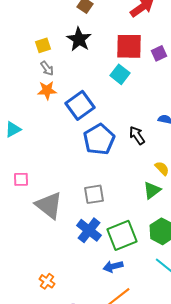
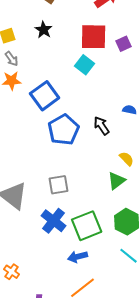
black star: (79, 39) -> (44, 30), size x0.7

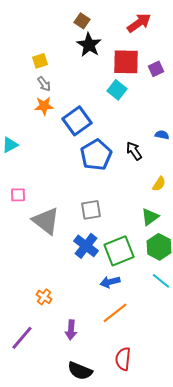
black star: (44, 30) -> (89, 45), moved, size x1.4
yellow semicircle: (127, 159) -> (159, 184), turned 77
green triangle: (117, 181) -> (150, 217), moved

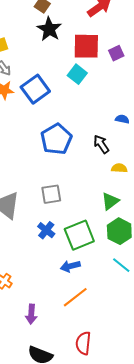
blue square: (77, 121) -> (35, 89), moved
black arrow: (134, 151) -> (101, 144), moved
yellow semicircle: (159, 184) -> (119, 168), turned -119
blue cross: (86, 246) -> (46, 230), size x0.7

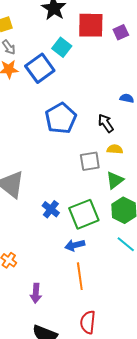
cyan square: (77, 74) -> (62, 47), moved
yellow semicircle: (119, 168) -> (115, 149), moved
gray square: (51, 194) -> (90, 161), moved
orange line: (75, 297) -> (80, 276), turned -60

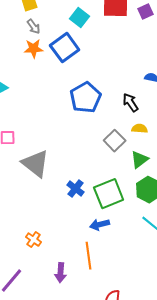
cyan square: (62, 47) -> (80, 18), moved
gray square: (90, 161) -> (115, 141), turned -35
orange line: (80, 276) -> (89, 256), moved

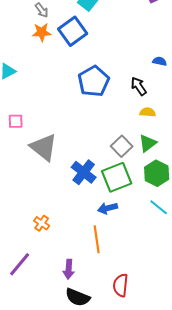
gray square: (115, 141) -> (122, 146), moved
blue cross: (76, 189) -> (84, 172), size x1.4
purple arrow: (61, 273) -> (69, 269), moved

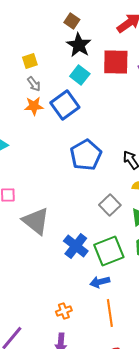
gray square: (122, 146) -> (110, 205), moved
orange cross: (42, 223) -> (64, 311), moved, turned 35
orange line: (97, 239) -> (110, 313), moved

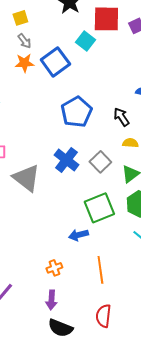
cyan square: (80, 75) -> (85, 41), moved
blue cross: (76, 246) -> (66, 160), moved
blue arrow: (100, 282) -> (78, 235), moved

